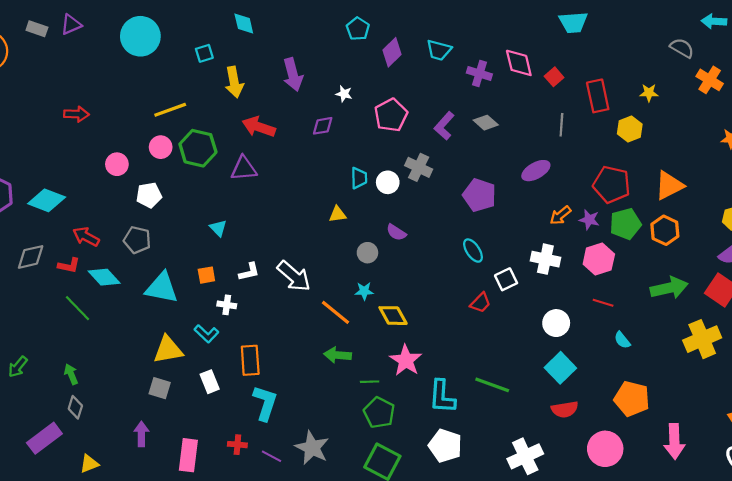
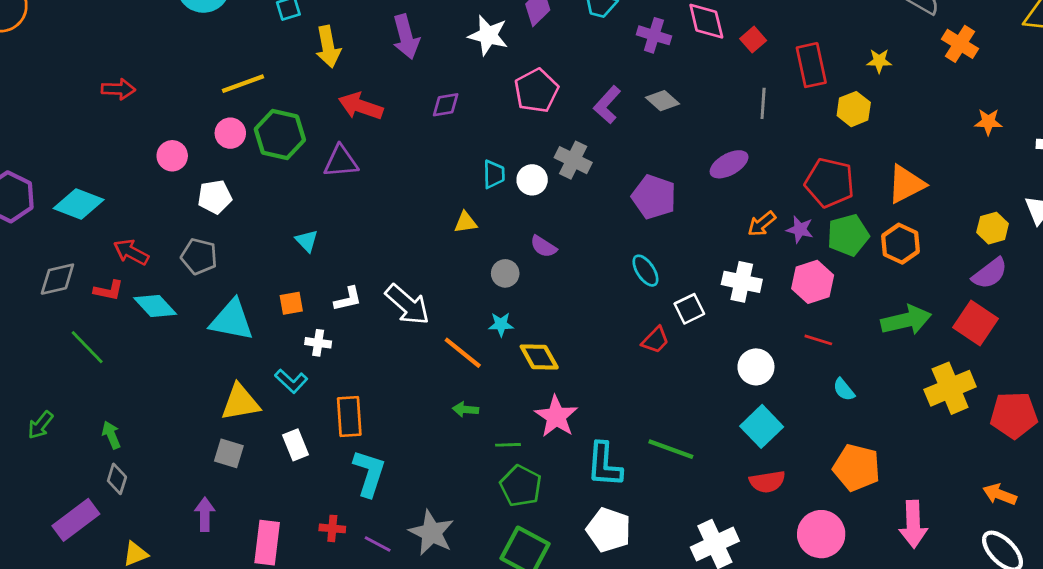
white star: (344, 94) -> (488, 35), moved, size x1.8
green line: (77, 308) -> (87, 347), moved
green arrow: (338, 355) -> (465, 409), size x0.7

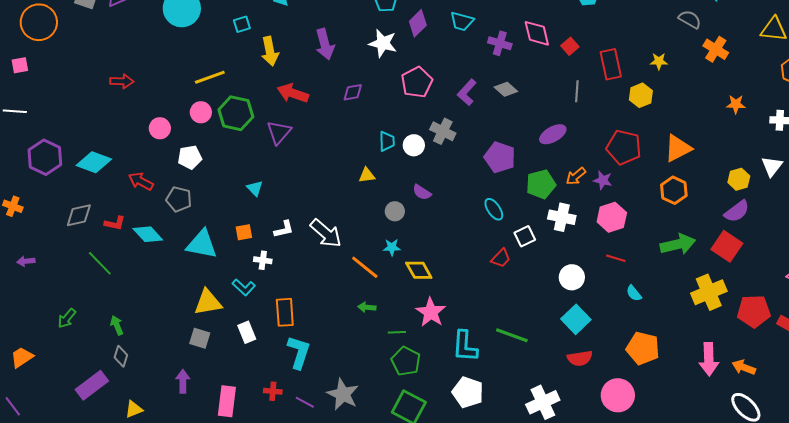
purple triangle: (341, 161) -> (279, 132), turned -44
green pentagon: (848, 235) -> (541, 184), moved
red arrow: (131, 252) -> (141, 181), moved
pink arrow: (913, 524) -> (709, 359), moved

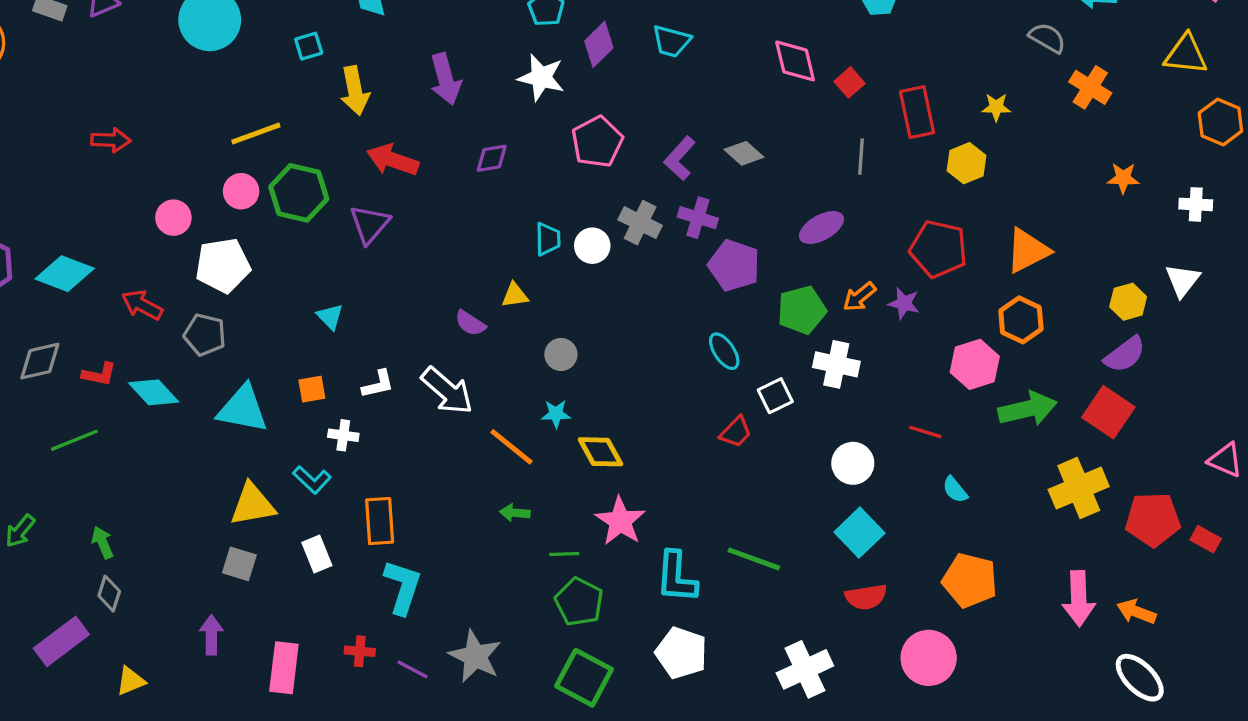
purple cross: (500, 43) -> (698, 218), moved
white pentagon: (190, 157) -> (223, 265), size x1.4
purple semicircle: (422, 192) -> (470, 323), moved
pink hexagon: (612, 217) -> (975, 364), moved
green line: (100, 263) -> (75, 440), turned -68

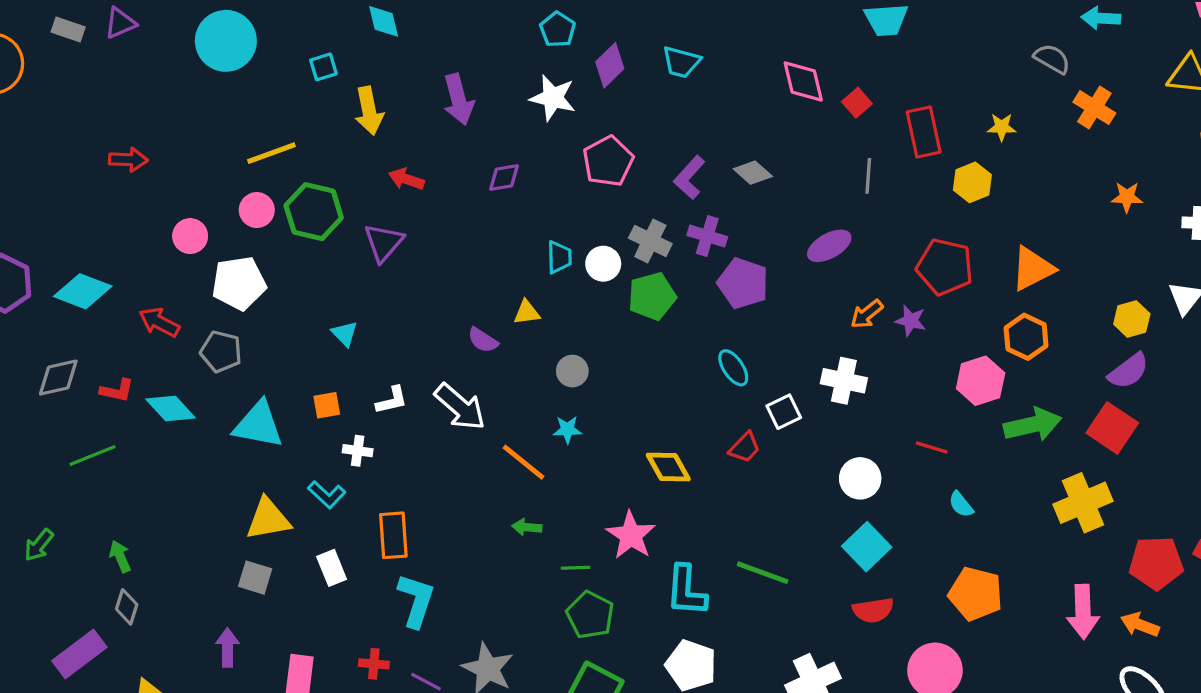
red arrow: (393, 160) -> (406, 179), size x0.7
green pentagon: (802, 310) -> (652, 296), moved
yellow diamond: (601, 452) -> (668, 467), moved
red pentagon: (1153, 519) -> (1156, 563), moved

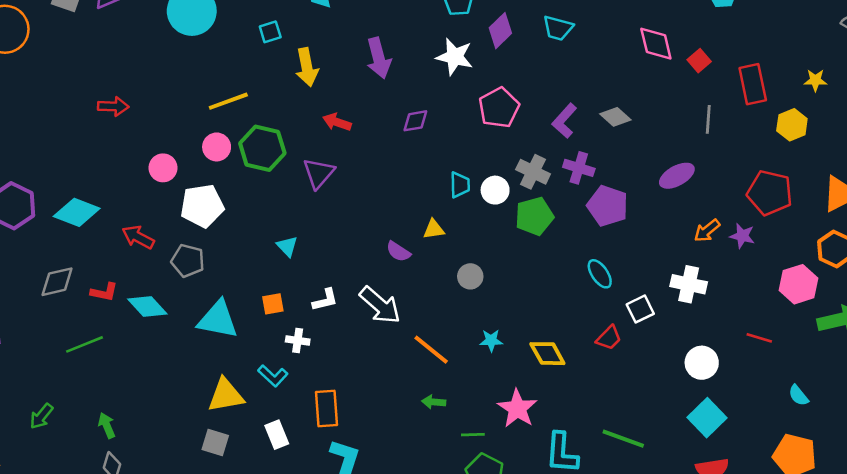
cyan star: (567, 430) -> (491, 340), moved
cyan semicircle: (961, 504) -> (798, 395), moved

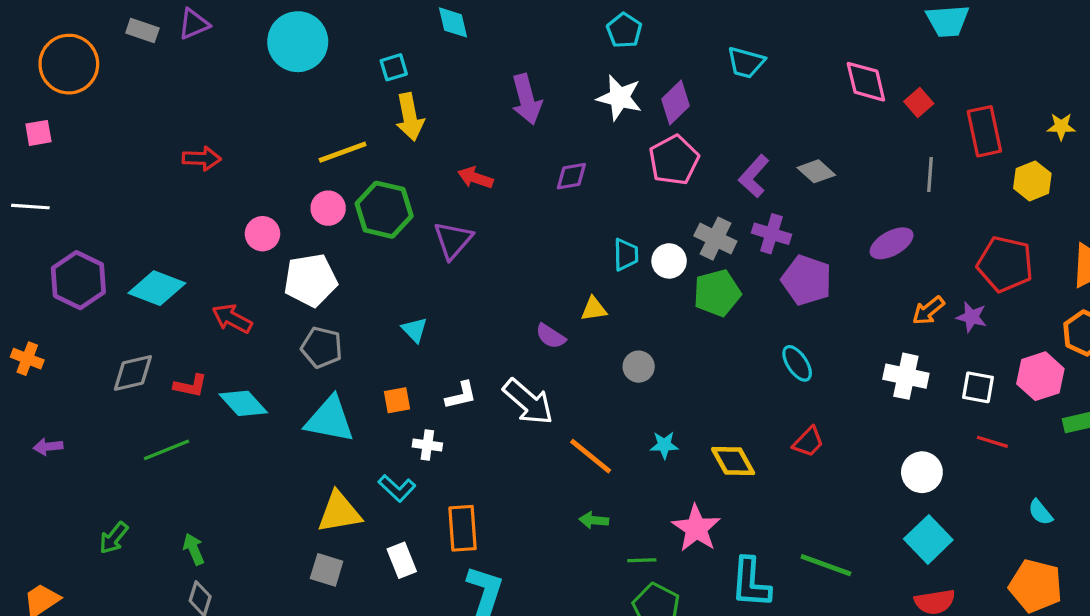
purple diamond: (500, 31) -> (675, 102), moved
yellow arrow: (307, 67) -> (410, 117), moved
gray pentagon: (188, 261) -> (322, 347), moved
white square: (640, 309) -> (978, 387), moved, turned 36

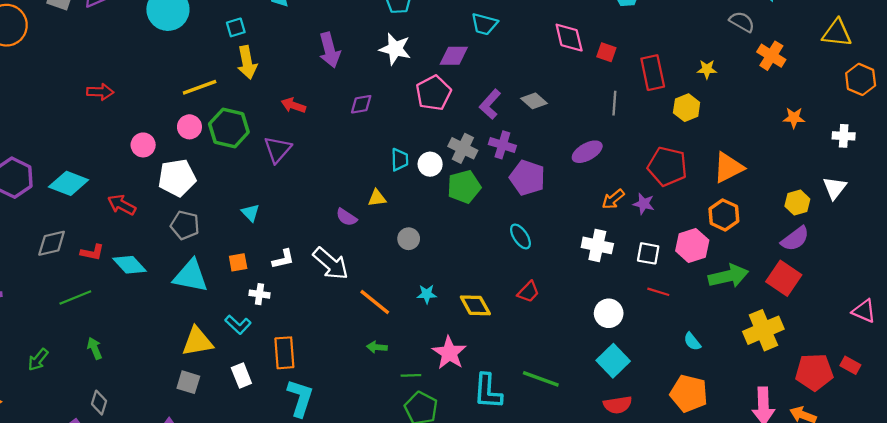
purple diamond: (675, 102) -> (454, 56), moved, turned 44
red square: (919, 102) -> (606, 52), turned -30
green arrow: (194, 549) -> (95, 348), moved

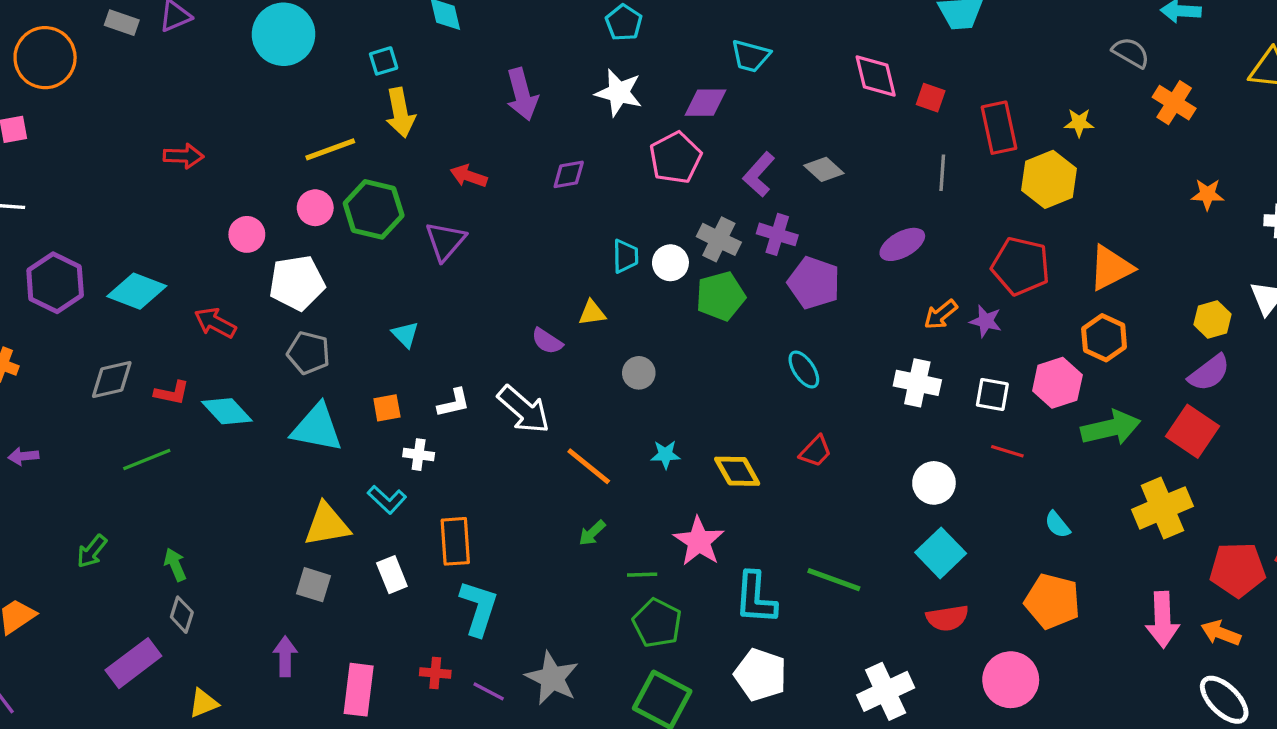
yellow hexagon: (687, 108) -> (1049, 179), size x1.4
green arrow: (377, 347) -> (592, 533), turned -48
green arrow: (95, 348) -> (175, 565), moved

